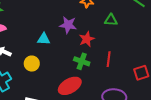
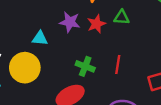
red star: (87, 39) -> (96, 24), moved
yellow circle: (32, 64) -> (25, 68), size x1.6

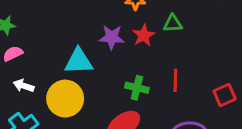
cyan triangle: (40, 38) -> (79, 61), size x1.5

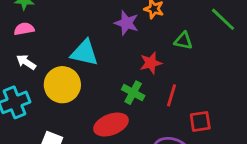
red star: (144, 35) -> (151, 63), moved
purple star: (112, 37) -> (127, 23), moved
red square: (225, 95) -> (200, 121), moved

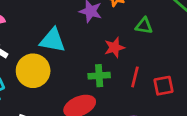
green cross: (133, 93) -> (99, 76), turned -30
red square: (200, 121) -> (163, 86), moved

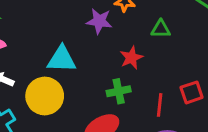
red line: (135, 77) -> (160, 105), moved

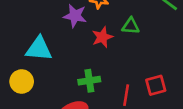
red star: (131, 58) -> (102, 37), moved
yellow circle: (45, 96) -> (22, 81), size x0.7

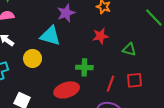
purple star: (75, 16) -> (66, 13), moved, turned 30
green triangle: (131, 26) -> (129, 50), moved

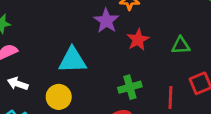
purple star: (66, 13) -> (106, 21), moved

